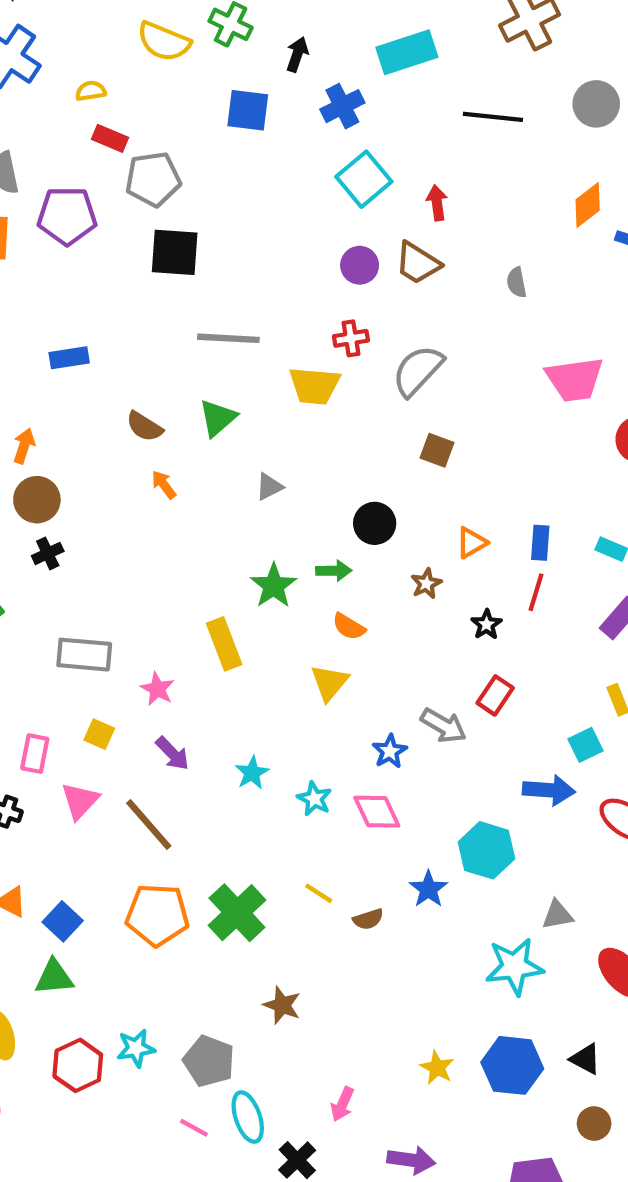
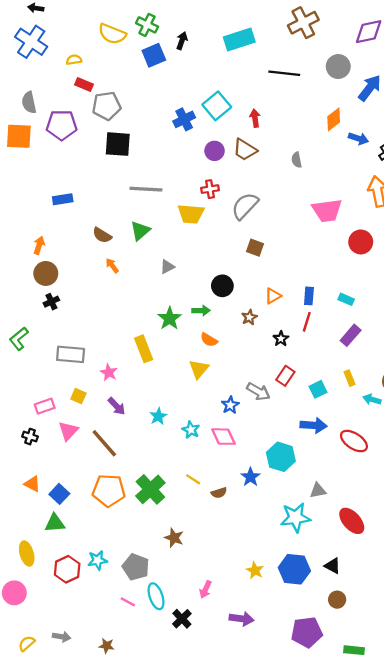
blue cross: (342, 106) -> (184, 119), moved
blue square: (248, 110) -> (154, 55), moved, turned -30
cyan square: (585, 745) -> (318, 389), moved
pink rectangle: (35, 754) -> (45, 406), turned 60

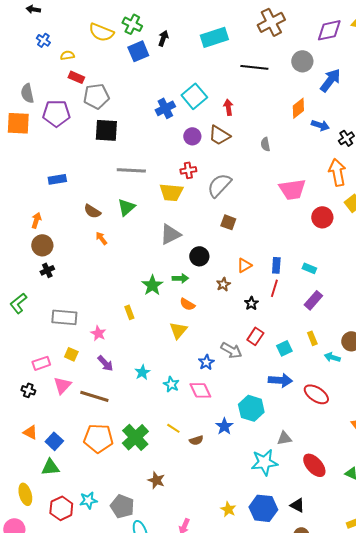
blue cross: (31, 42) -> (43, 40), moved, size x0.5
gray triangle: (167, 267) -> (170, 234), moved, size x1.6
yellow rectangle: (144, 349) -> (129, 312), size x0.6
brown line: (104, 443) -> (94, 396), turned -32

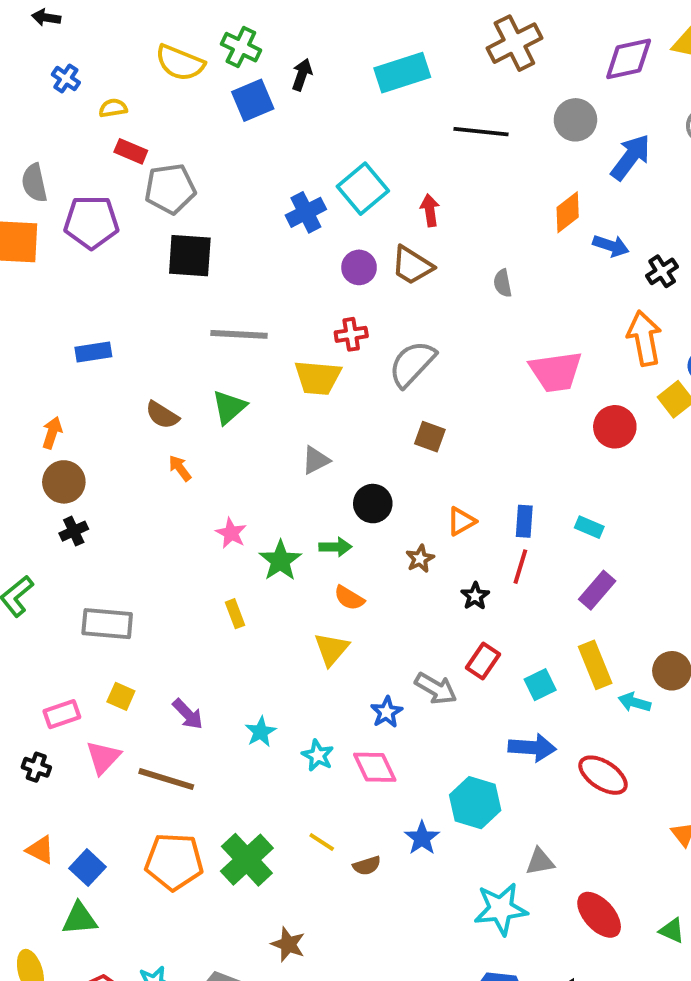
gray triangle: (170, 234) -> (316, 460), size x0.7
pink star: (98, 333) -> (231, 533), moved
yellow rectangle: (312, 338) -> (595, 665), size x1.6

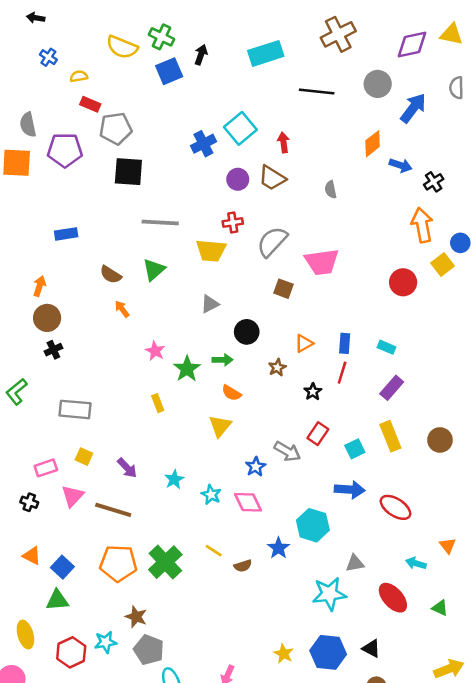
pink trapezoid: (556, 372) -> (322, 262), moved
cyan arrow: (634, 702) -> (416, 563), moved
brown star: (288, 944) -> (136, 617), moved

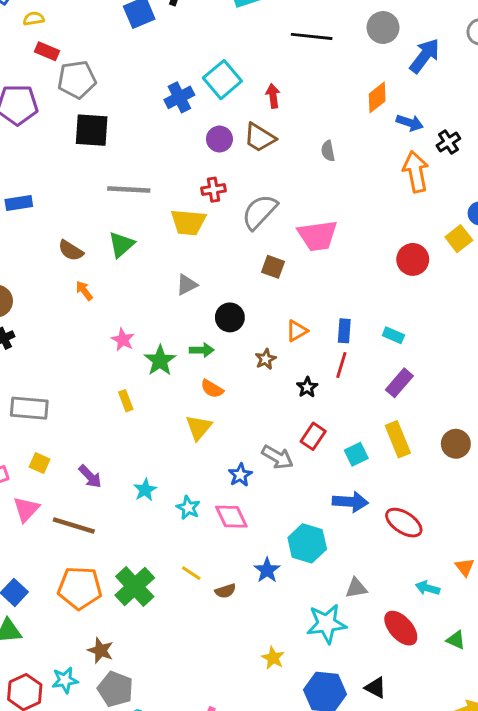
orange arrow: (422, 225) -> (416, 172), moved
yellow star: (284, 654) -> (273, 658), moved

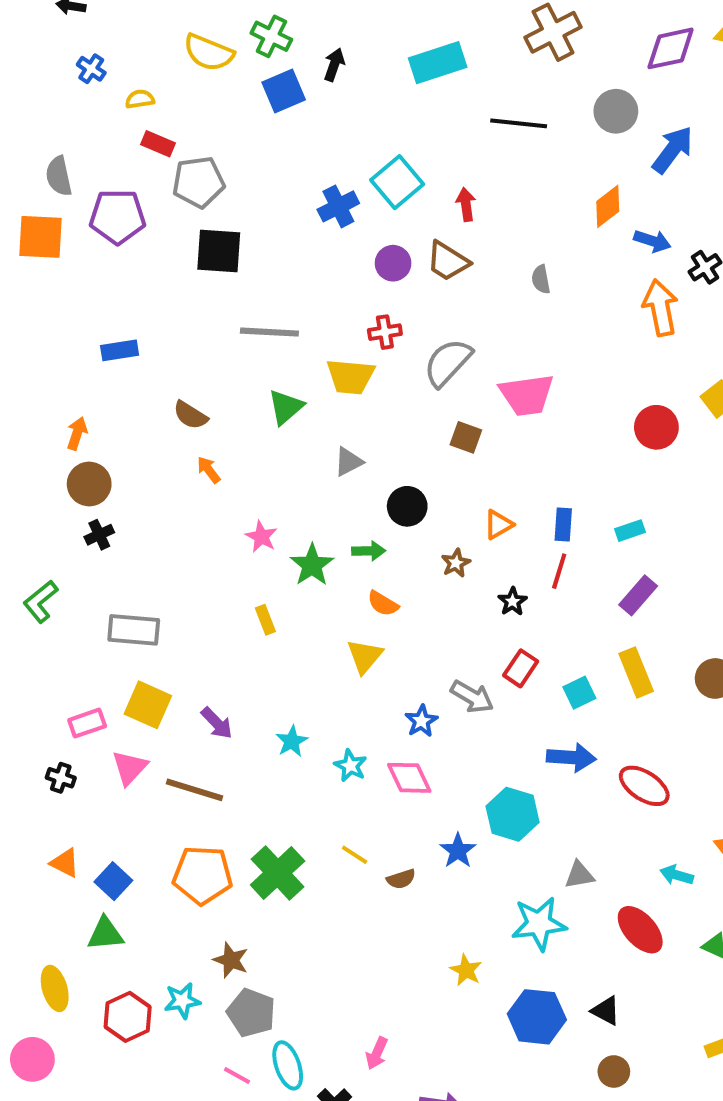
green triangle: (121, 245) -> (286, 407), moved
cyan rectangle: (393, 335) -> (630, 531), turned -42
yellow square: (40, 463) -> (148, 705), size x1.6

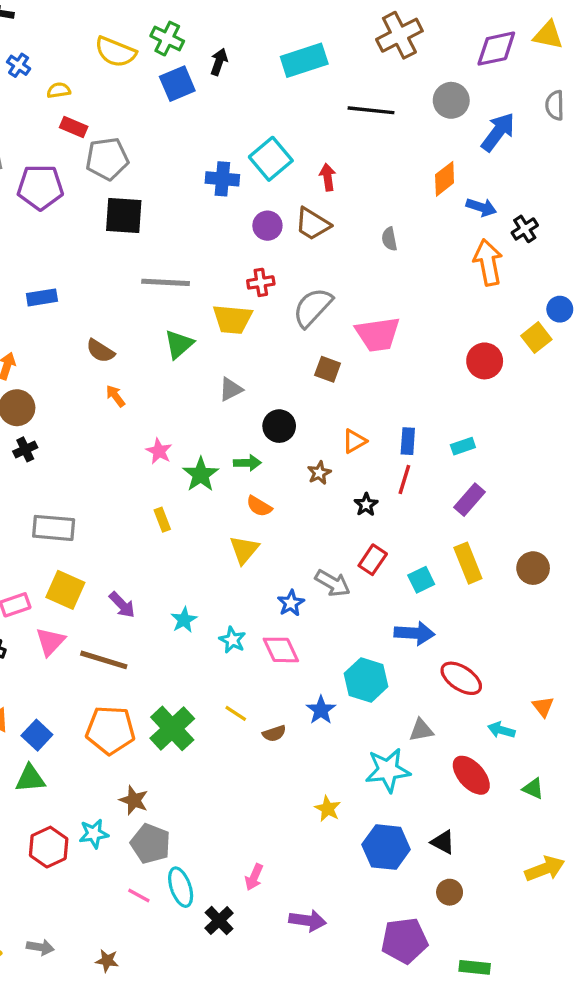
blue cross: (338, 206) -> (222, 179), turned 32
red ellipse: (644, 786) -> (461, 678), moved

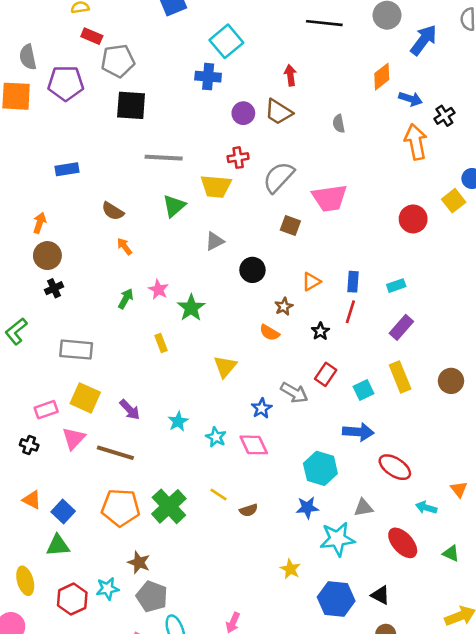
cyan square: (271, 159) -> (226, 41), moved
green arrow: (247, 463) -> (126, 299), moved, turned -60
orange semicircle: (259, 506) -> (269, 333), moved
blue star: (321, 710) -> (307, 508), moved, turned 30

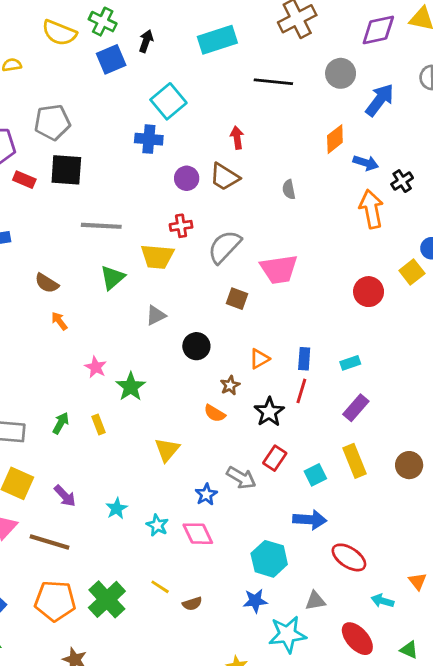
red rectangle: (92, 36) -> (24, 180), moved
green arrow: (126, 299) -> (61, 423), moved
black star: (320, 331) -> (269, 412), size x1.5

